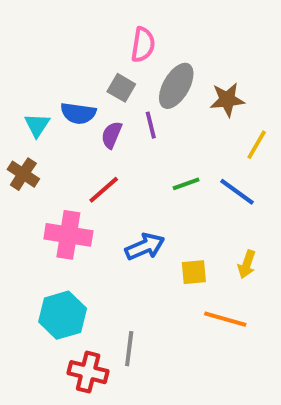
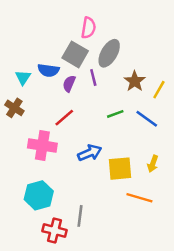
gray square: (121, 88) -> (75, 54), size x1.5
brown star: (227, 100) -> (135, 81), moved, turned -30
yellow square: (194, 272) -> (120, 169), size x1.5

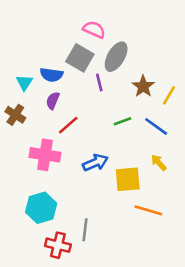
pink semicircle: (88, 28) -> (94, 30), turned -75
purple semicircle: (69, 84) -> (53, 101), moved
yellow arrow: (153, 164) -> (159, 163), moved, turned 119

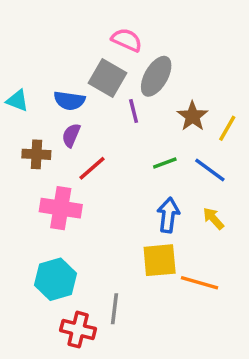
cyan triangle: (24, 82) -> (17, 101), moved, turned -42
brown cross: (15, 115) -> (36, 154), moved, turned -30
blue arrow: (95, 163) -> (168, 215), moved, turned -60
yellow square: (128, 179) -> (160, 260), moved

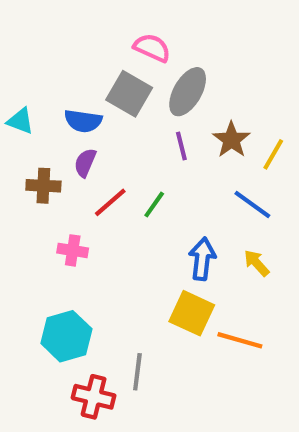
purple line: (134, 111) -> (181, 146), moved
green line: (165, 163) -> (154, 205), moved, turned -35
pink cross: (61, 208) -> (73, 250), size x0.6
yellow square: (160, 260) -> (192, 313), turned 30

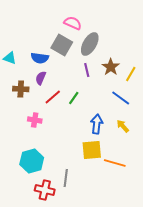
yellow square: (192, 313) -> (92, 150), turned -30

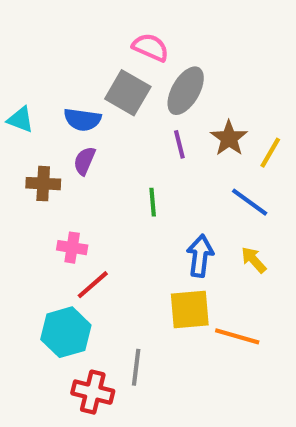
red line: (53, 97) -> (93, 285), moved
green line: (74, 98) -> (153, 202), turned -40

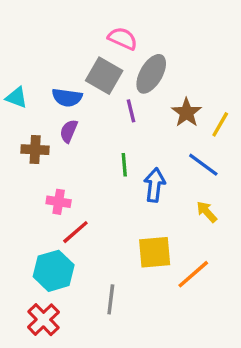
purple line: (179, 144) -> (131, 111), moved
blue arrow: (200, 256) -> (155, 185), moved
orange line: (237, 336) -> (193, 274), turned -57
red cross: (93, 392) -> (43, 320), moved, turned 32

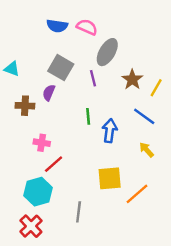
gray square: (104, 76) -> (61, 68), moved
blue semicircle: (67, 97) -> (57, 26), moved

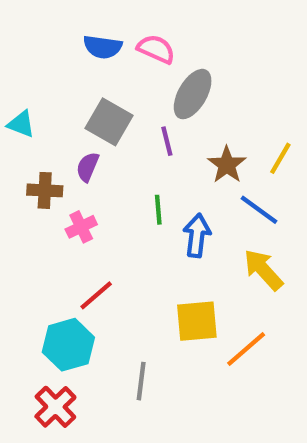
brown star: (132, 79) -> (227, 165), moved
pink cross: (42, 143) -> (81, 227), moved, turned -35
yellow arrow: (147, 150) -> (263, 270), size x1.5

